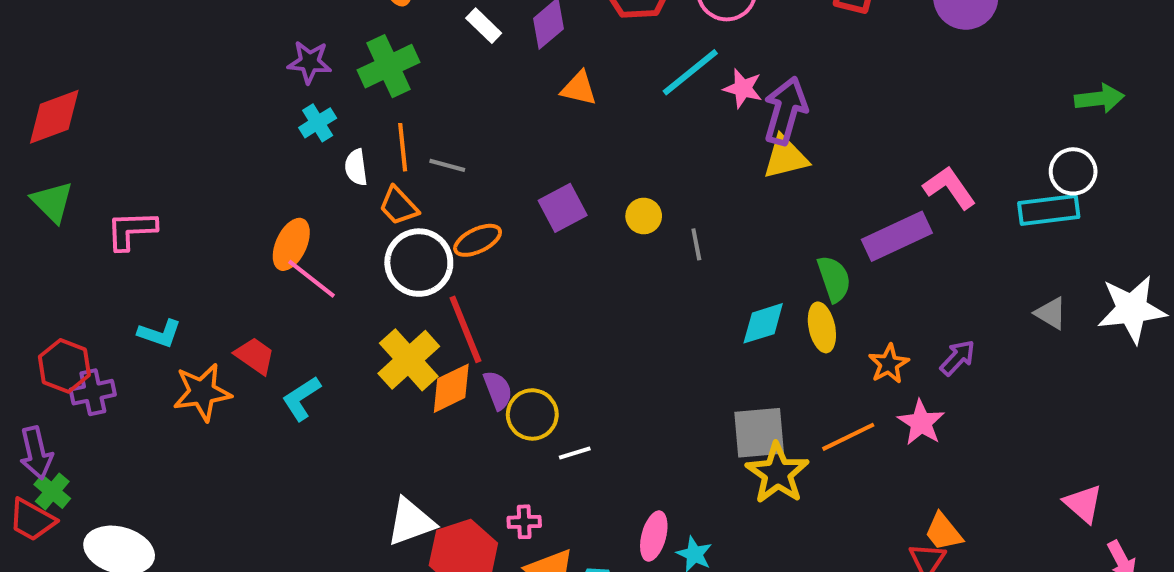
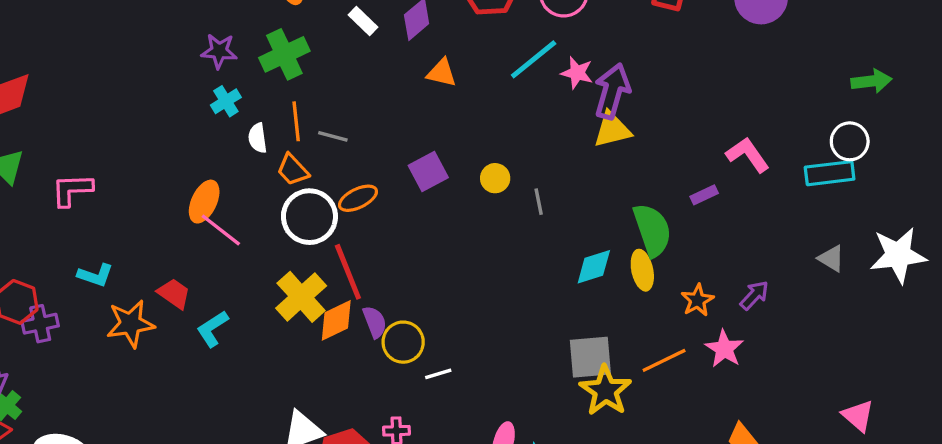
purple rectangle: (897, 236) -> (704, 195), size x0.5
green semicircle: (834, 279) -> (652, 230), size x1.4

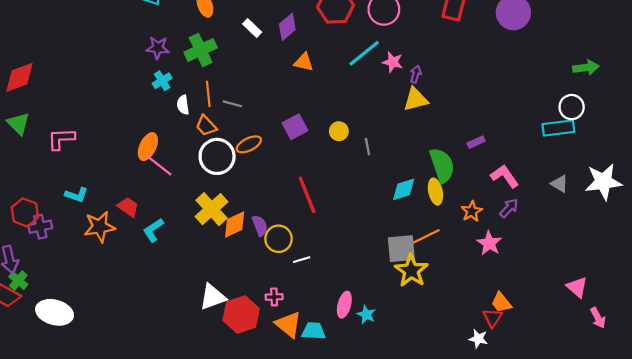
purple arrow: (612, 91) -> (416, 74), size x0.5
pink L-shape: (748, 155) -> (505, 176), moved
red line: (348, 272) -> (307, 195), moved
orange line: (664, 360) -> (426, 237), moved

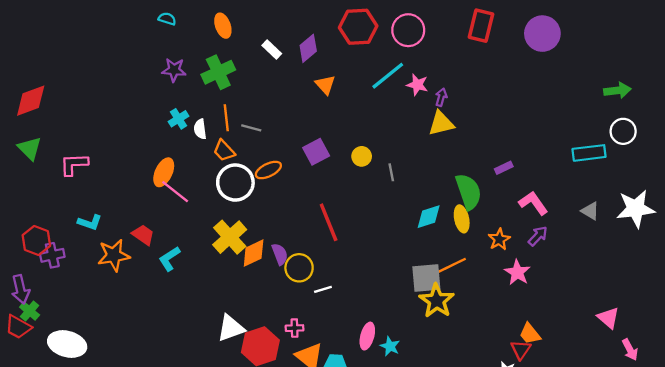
orange triangle: (304, 62) -> (325, 85), turned 35
cyan cross: (162, 81) -> (179, 119), moved
white circle: (572, 107) -> (623, 131), moved

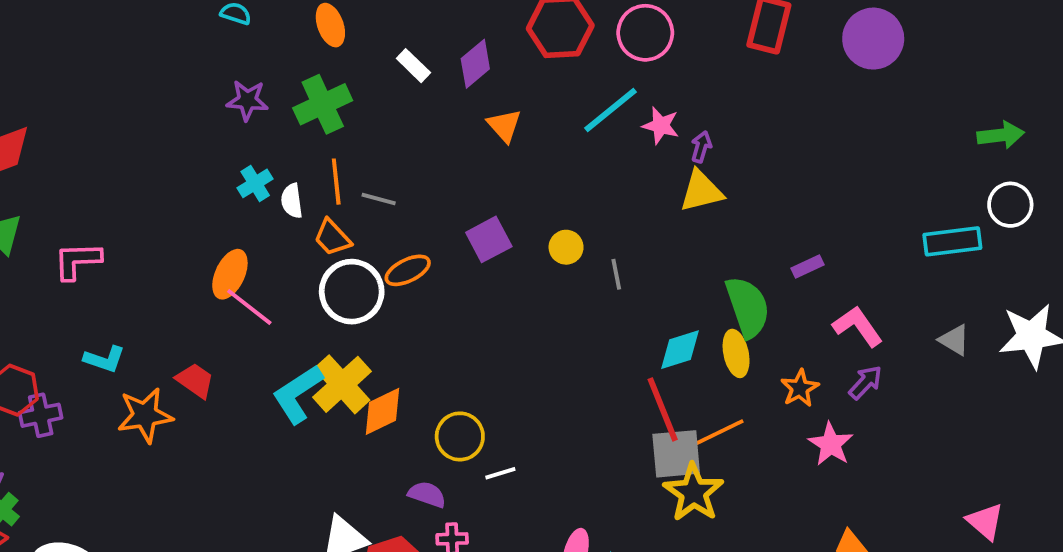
red line: (329, 222) -> (663, 409), moved
purple semicircle: (280, 254) -> (427, 494), moved, turned -50
cyan L-shape: (169, 259) -> (298, 394), moved, size x1.4

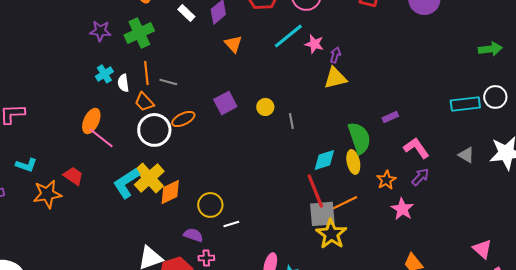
white circle: (1010, 205) -> (495, 97), moved

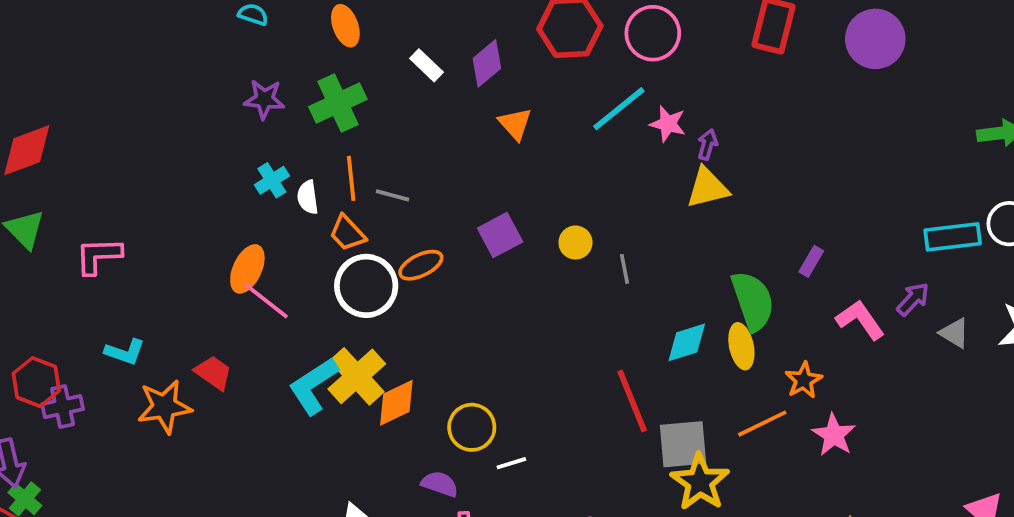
purple rectangle: (390, 117) -> (811, 261), turned -35
purple arrow: (420, 177) -> (913, 299), moved
red line: (315, 191) -> (632, 401), moved
orange line: (344, 203) -> (762, 424), moved

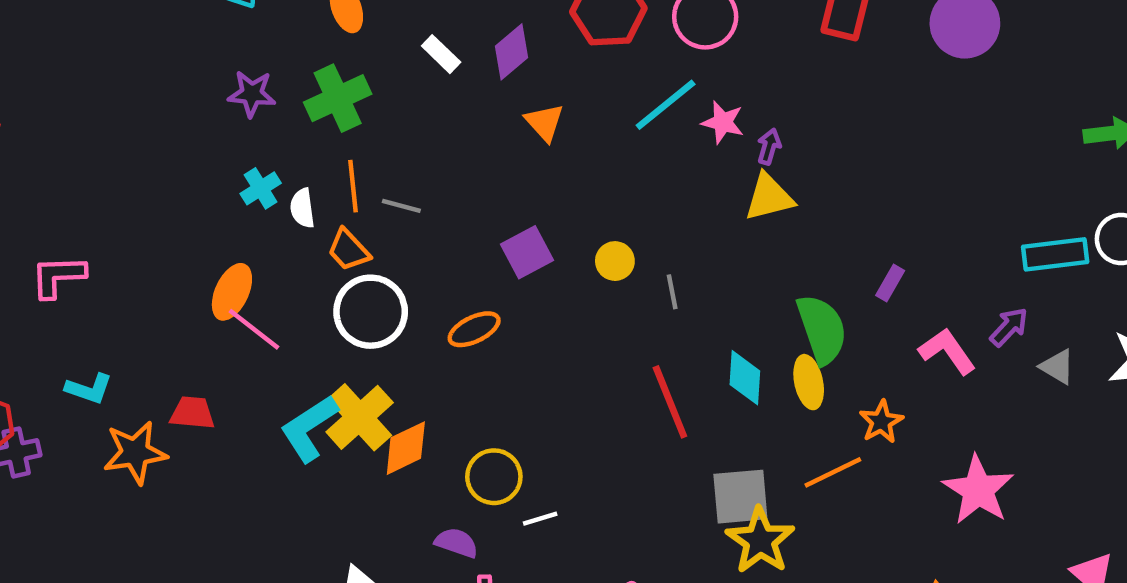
orange ellipse: (421, 265) -> (474, 329), moved
cyan diamond: (687, 342) -> (745, 378), turned -69
red trapezoid: (213, 373) -> (192, 413), turned -30
red line: (632, 401) -> (670, 402), moved
pink star: (834, 435) -> (978, 490), moved, size x1.4

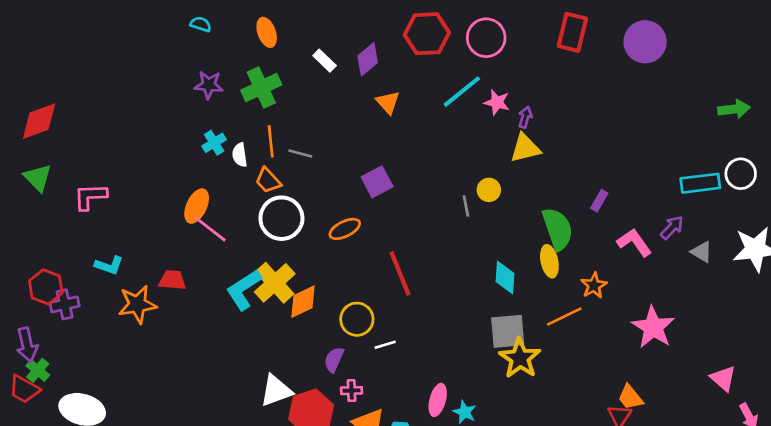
yellow circle: (615, 261) -> (489, 190), moved
cyan diamond: (745, 378) -> (505, 277), moved
red line: (670, 402) -> (400, 273), moved
purple semicircle: (456, 543) -> (334, 360), turned -85

